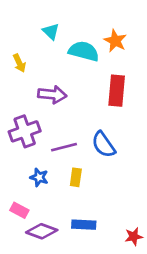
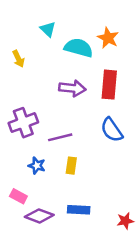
purple arrow: (52, 95) -> (72, 88), moved
blue semicircle: (103, 145) -> (112, 130), moved

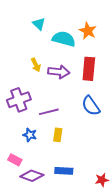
yellow arrow: (18, 59) -> (36, 65), moved

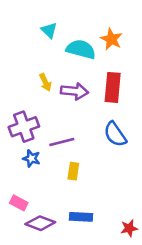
blue star: (30, 135) -> (31, 158), moved

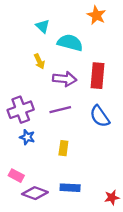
orange star: (111, 39) -> (96, 15), moved
yellow arrow: (45, 82) -> (39, 61), moved
purple line: (62, 142) -> (60, 110), moved

